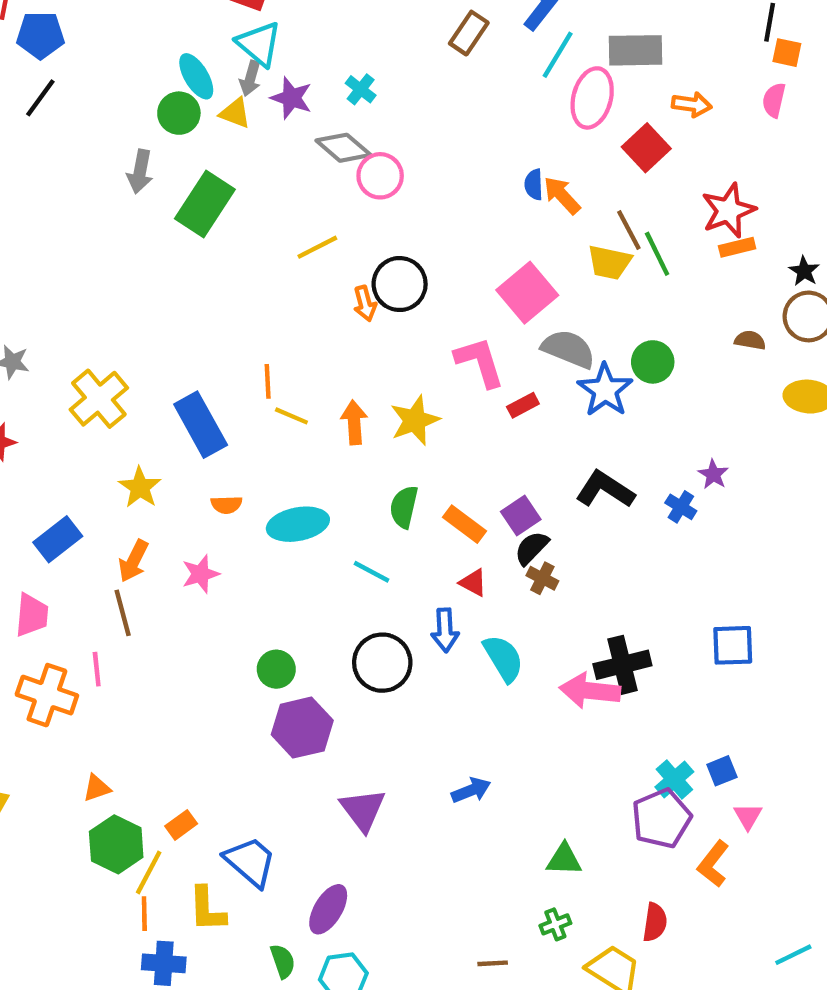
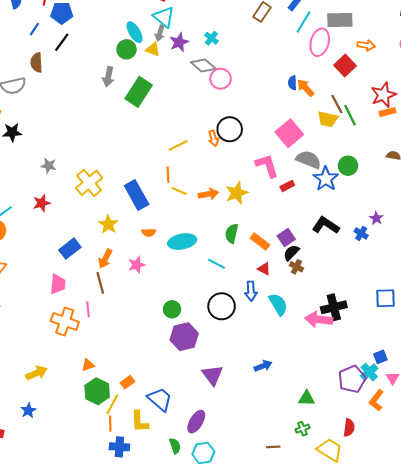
purple star: (291, 98) -> (179, 42), turned 30
yellow line: (317, 247) -> (178, 145), moved
orange arrow: (354, 422) -> (208, 194), turned 84
cyan cross: (674, 779) -> (369, 372), moved

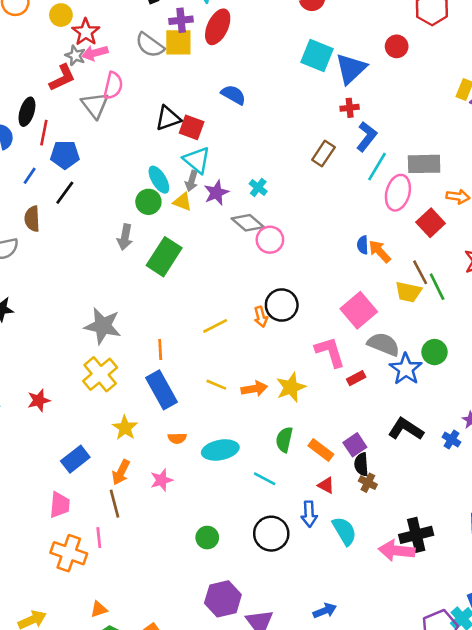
gray star: (49, 166) -> (103, 326), moved, size x1.8
orange line: (168, 175) -> (160, 349), moved
black semicircle: (291, 253) -> (361, 464), turned -48
purple hexagon: (184, 337) -> (223, 599), moved

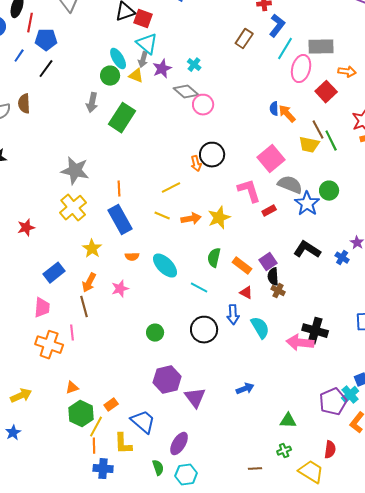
brown semicircle: (32, 219) -> (24, 104), moved
yellow line: (215, 326) -> (171, 188), moved
cyan ellipse: (220, 450) -> (165, 266), turned 56
black cross: (416, 535) -> (315, 331), turned 30

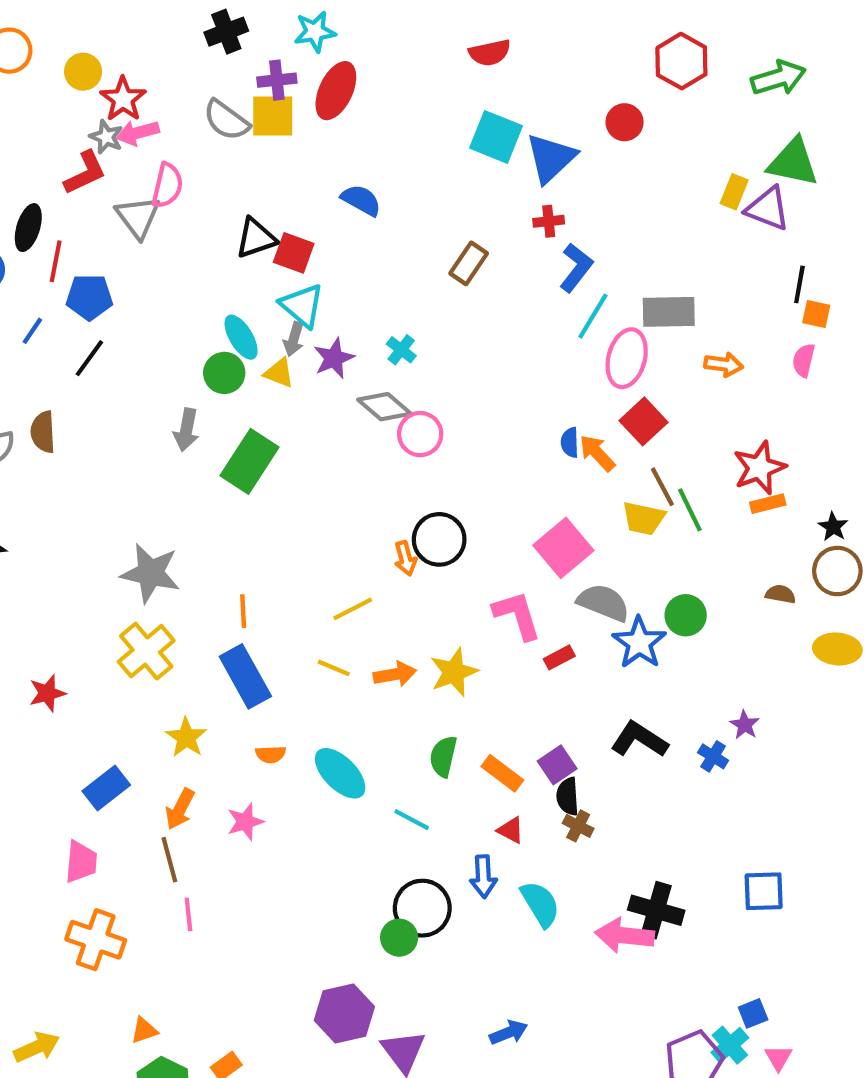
brown rectangle: (244, 39) -> (469, 263), moved
red square: (326, 92) -> (644, 421), moved
pink line: (72, 333) -> (188, 914), moved
green circle: (155, 333) -> (399, 938), moved

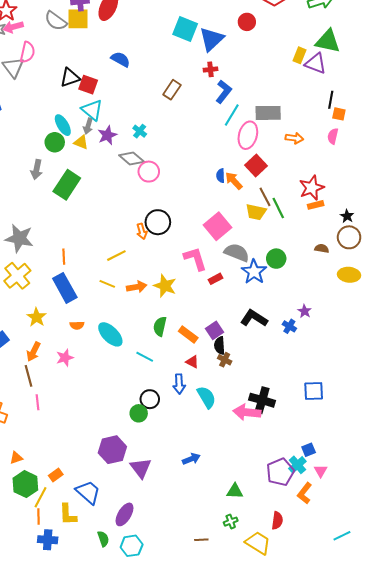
yellow star: (454, 672) -> (165, 286), turned -30
black circle: (422, 908) -> (150, 399), size x0.7

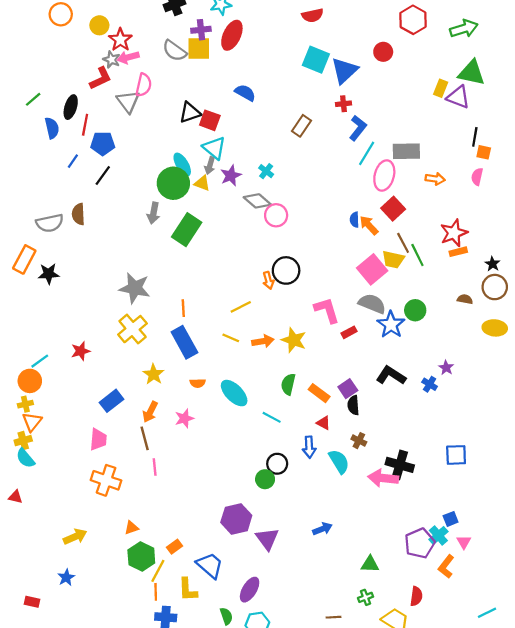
green circle: (55, 142) -> (173, 183), size x1.5
pink square: (218, 226) -> (372, 269), moved
brown cross: (225, 360) -> (359, 441), moved

